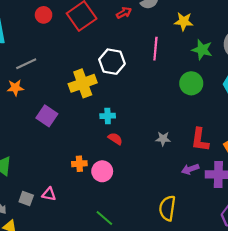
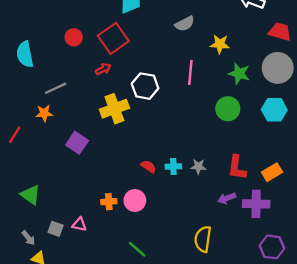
red arrow: (124, 13) -> (103, 69), moved
cyan cross: (108, 116) -> (173, 166), moved
orange cross: (79, 164) -> (109, 202), moved

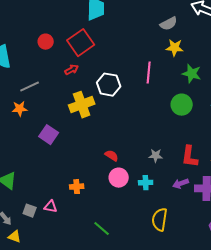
gray semicircle: (185, 24) -> (169, 24), moved
cyan cross: (173, 166) -> (146, 183), moved
pink circle: (135, 200) -> (119, 178), moved

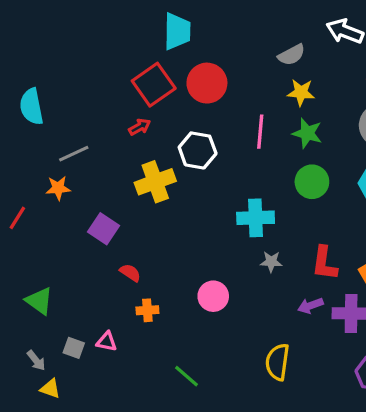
red circle: (46, 42) -> (207, 83), moved, size x1.6
green star: (192, 74) -> (307, 133), moved
red semicircle: (112, 156) -> (130, 273), moved
cyan cross: (146, 183) -> (256, 218), moved, size x1.6

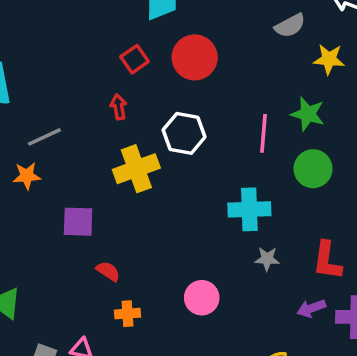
red square: (154, 85) -> (135, 59), size x0.6
yellow star: (301, 92) -> (329, 59), moved
red arrow: (140, 127) -> (119, 107), turned -70
pink line: (260, 132) -> (264, 133), moved
purple square: (104, 229) -> (78, 222), turned -32

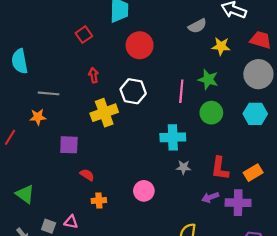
red square: (135, 59) -> (84, 35), moved
gray line: (44, 137) -> (49, 93), turned 30

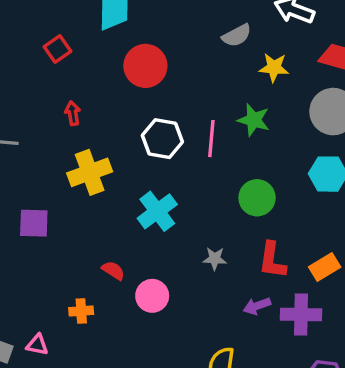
white hexagon: (133, 91) -> (162, 139), moved
green circle: (211, 113) -> (257, 198), moved
cyan cross: (173, 137) -> (157, 211), moved, turned -35
red semicircle: (87, 175) -> (113, 270), moved

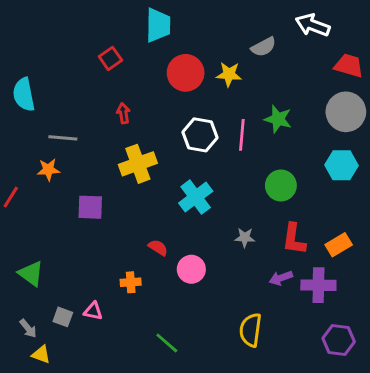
yellow star: (274, 68) -> (229, 74), moved

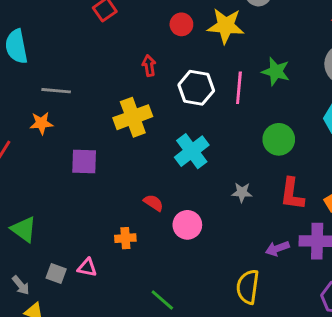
red circle: (186, 73) -> (181, 24), size x0.6
yellow star: (229, 74) -> (226, 26), size x1.4
red arrow: (123, 113) -> (149, 66), moved
purple arrow: (281, 278) -> (277, 248), moved

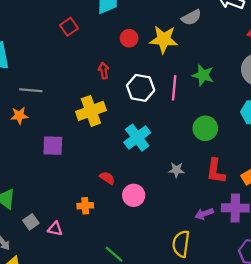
gray square: (56, 274) -> (31, 222), moved, turned 35

